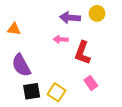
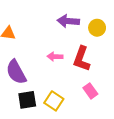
yellow circle: (97, 13) -> (97, 28), moved
pink arrow: (61, 39) -> (55, 57), moved

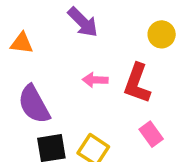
purple arrow: (68, 21) -> (83, 22), moved, turned -140

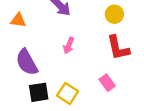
pink arrow: (95, 80) -> (69, 45), turned -70
red L-shape: (137, 83) -> (118, 48), moved, turned -32

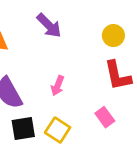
pink arrow: (69, 45) -> (58, 86), moved

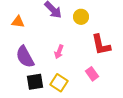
yellow circle: (113, 36) -> (81, 17), moved

